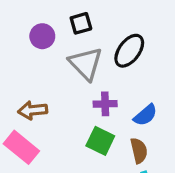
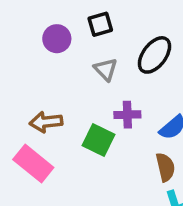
gray triangle: (86, 64) -> (106, 69), size x0.6
green square: (100, 141) -> (98, 140), moved

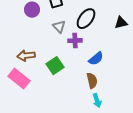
purple cross: (127, 115) -> (75, 41), moved
green square: (98, 140) -> (55, 66), turned 30

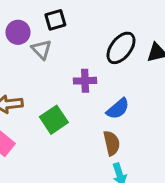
black ellipse: (86, 19) -> (121, 48), moved
gray triangle: (59, 27) -> (41, 49), moved

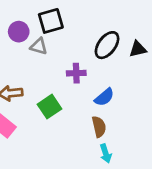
black square: (55, 20) -> (51, 21), size x1.4
gray triangle: (41, 49) -> (39, 46), turned -30

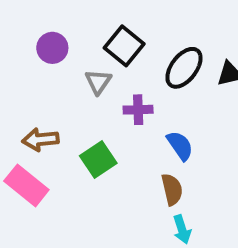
black square: (51, 21) -> (124, 46), moved, turned -35
gray triangle: (39, 46) -> (98, 82), moved, turned 48
blue semicircle: (104, 97) -> (180, 146), turned -85

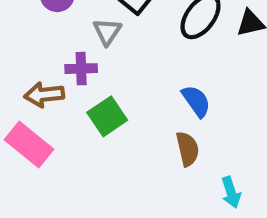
purple cross: (138, 110) -> (81, 69), moved
cyan arrow: (182, 229) -> (231, 192), moved

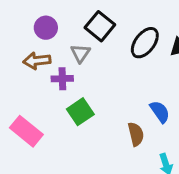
brown arrow: (44, 95) -> (37, 61), moved
blue semicircle: (196, 101) -> (160, 112), moved

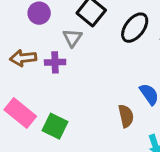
brown arrow: (37, 61) -> (23, 58), moved
green square: (80, 112) -> (55, 126), moved, turned -30

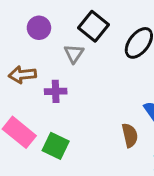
purple cross: (55, 62) -> (56, 91), moved

